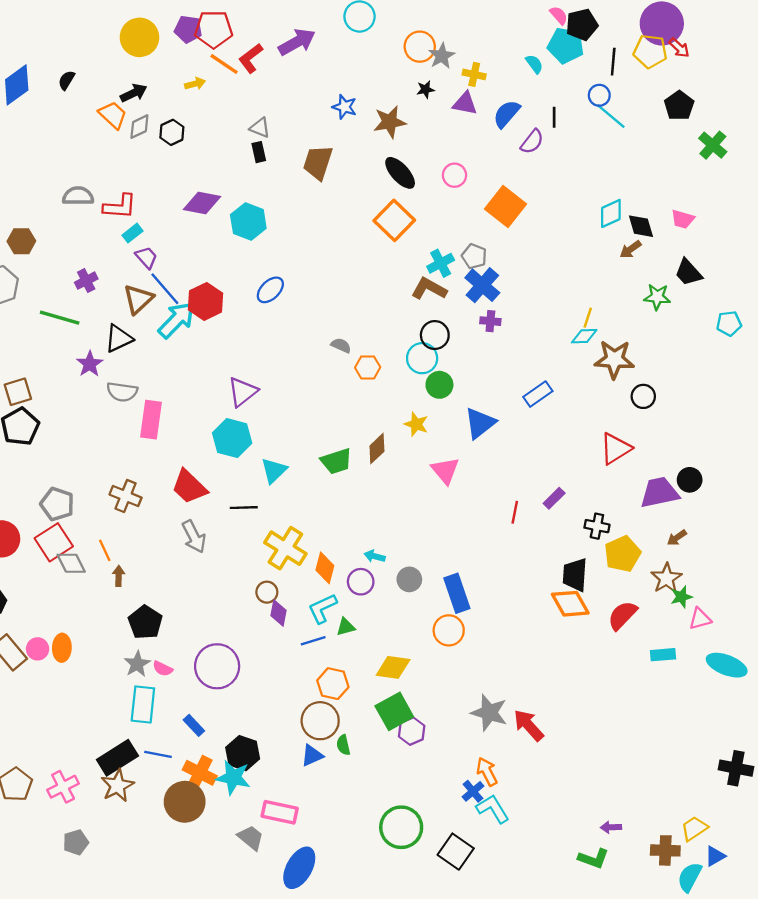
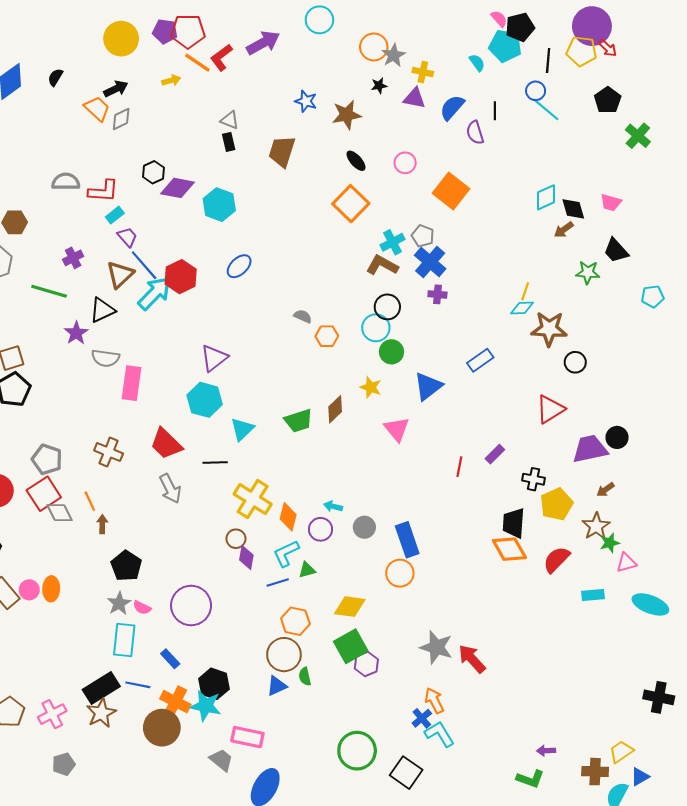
black hexagon: (172, 132) -> (153, 172), moved
purple semicircle: (532, 142) -> (475, 133), turned 125
black ellipse: (400, 173) -> (356, 161), size x0.7

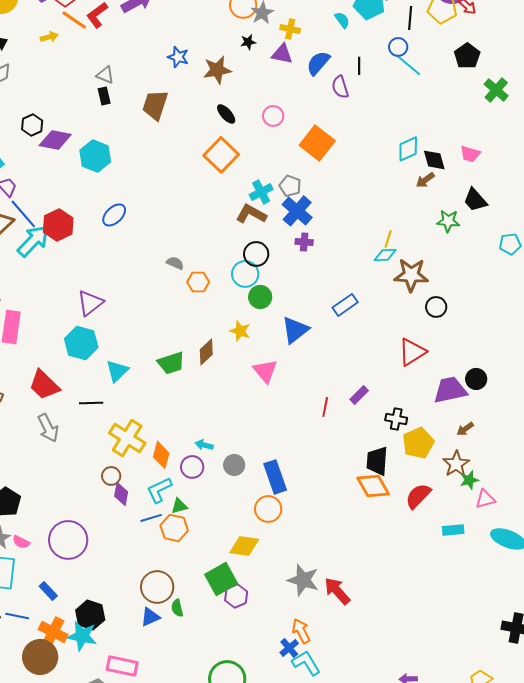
yellow diamond: (350, 607) -> (244, 546), moved
orange hexagon: (295, 621) -> (174, 528), moved

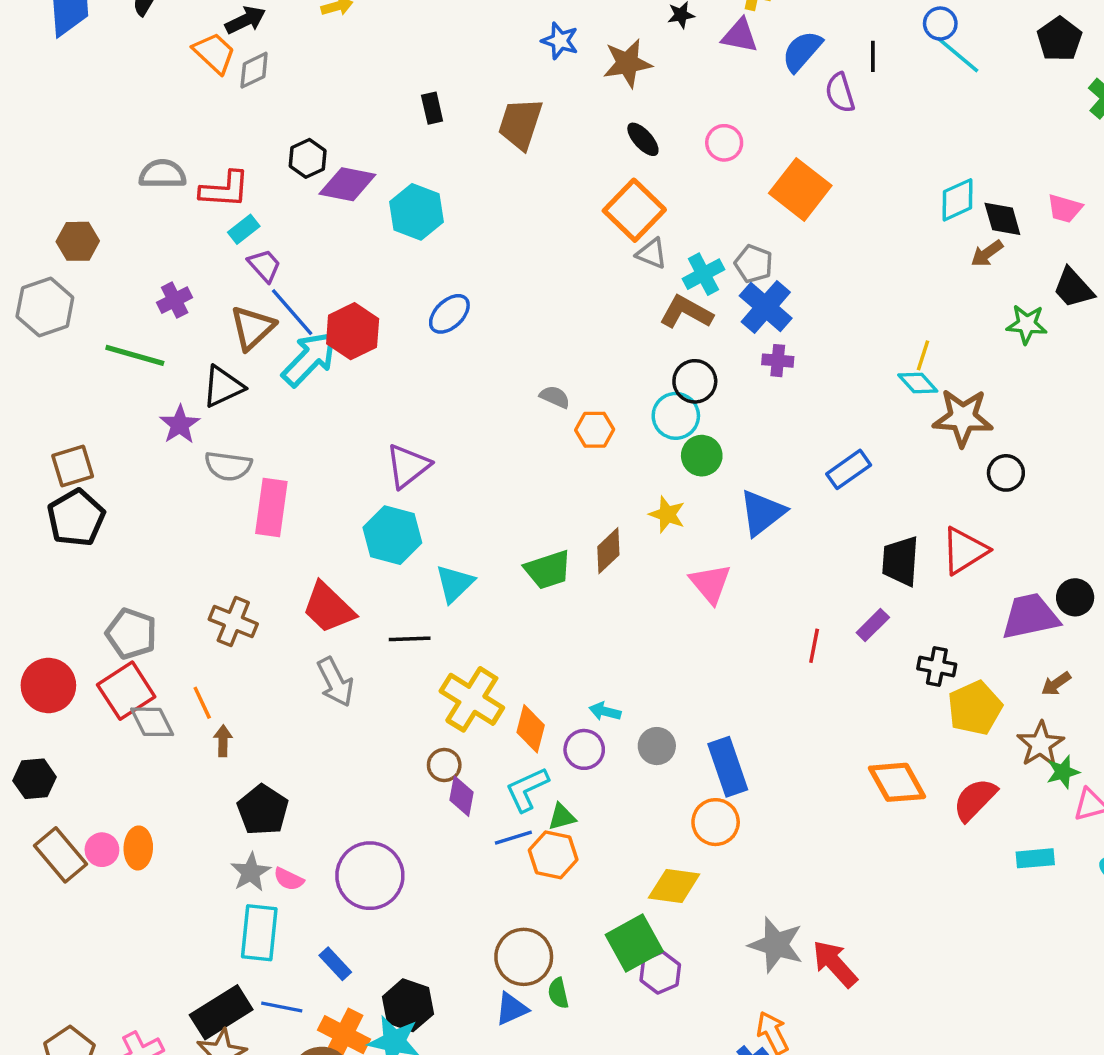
gray triangle: (105, 75) -> (652, 253), moved
cyan diamond: (385, 255) -> (918, 383), turned 50
black trapezoid: (377, 461) -> (900, 561), moved

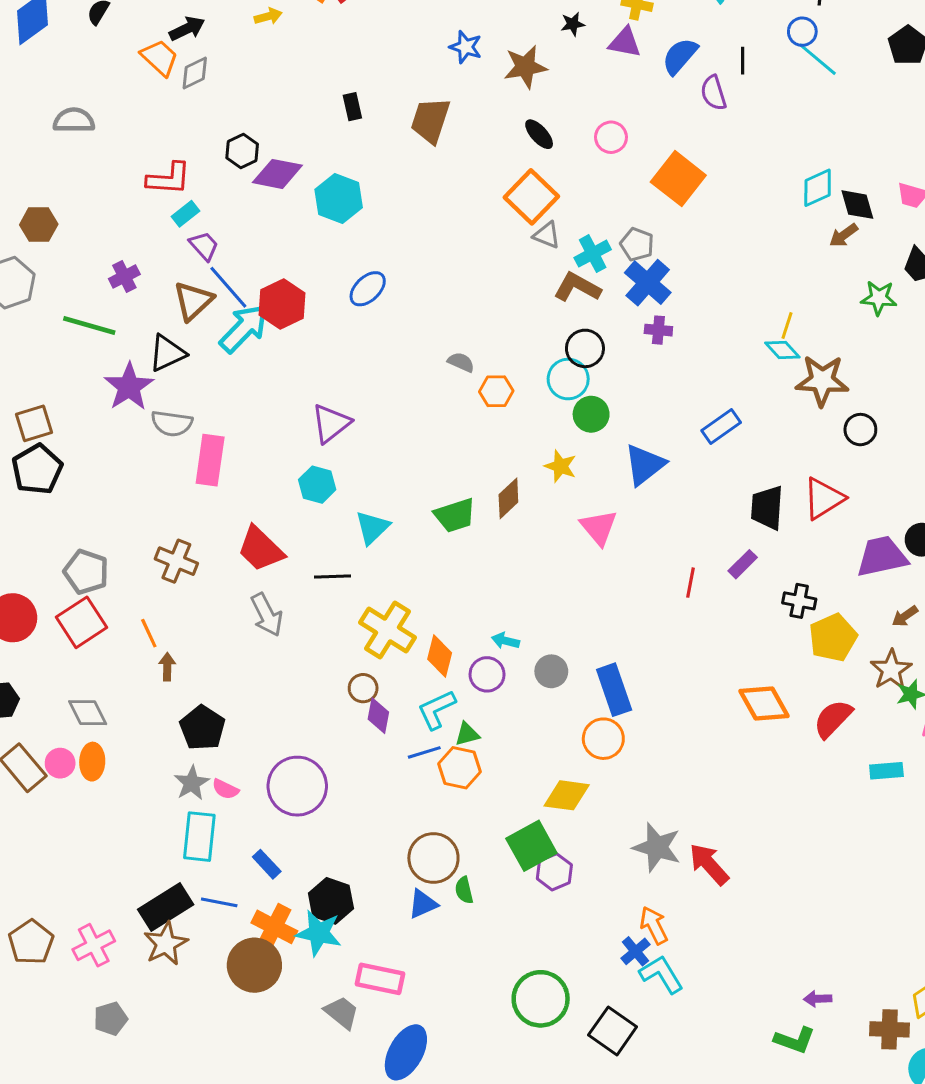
gray semicircle: (162, 174) -> (74, 120), moved
purple star: (180, 425) -> (129, 387), size x1.4
cyan hexagon: (392, 535) -> (317, 485), size x0.7
gray diamond: (152, 722) -> (88, 713), moved

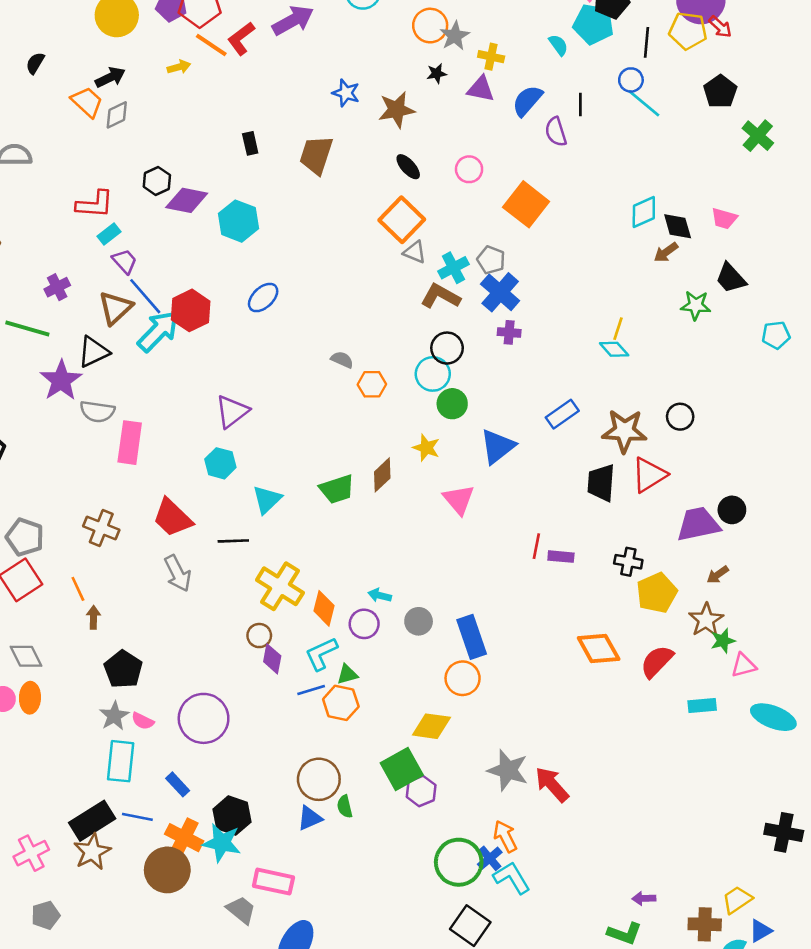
brown star: (822, 381) -> (624, 431), moved
purple rectangle: (743, 564) -> (561, 557), moved, turned 50
green circle: (541, 999) -> (459, 862), moved

